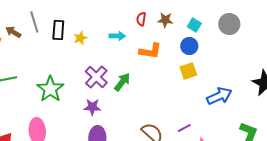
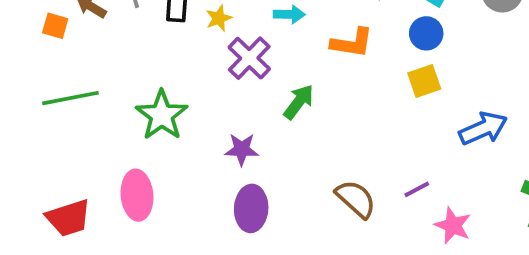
purple cross: (96, 77) -> (249, 58), moved

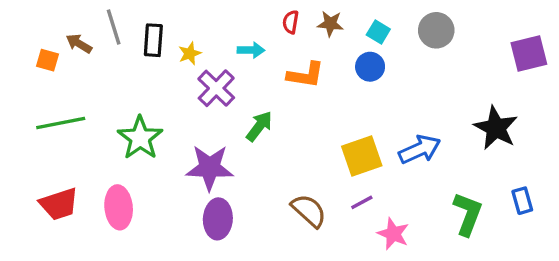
yellow square: (424, 81) -> (362, 156), moved, size x1.4
purple star: (242, 149) -> (210, 168), size x1.6
red trapezoid: (68, 218) -> (59, 204), moved

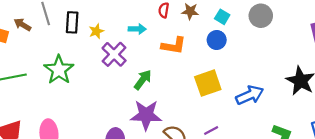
green star: (140, 138) -> (59, 70), moved
yellow square: (362, 156) -> (208, 83), moved
purple star: (210, 168) -> (146, 115), moved

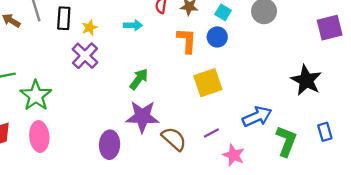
orange L-shape: (174, 46) -> (187, 41), moved, turned -95
purple cross: (114, 54) -> (85, 56), moved
green star: (59, 70) -> (36, 96), moved
blue arrow: (250, 95) -> (257, 117), moved

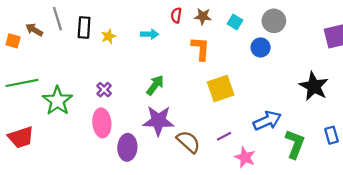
blue circle: (217, 37) -> (261, 47), moved
purple cross: (85, 56) -> (104, 90), moved, size x0.6
pink ellipse: (39, 136) -> (102, 123), moved

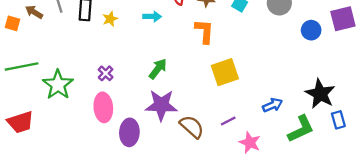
blue circle: (261, 47) -> (311, 30), moved
black star: (314, 86) -> (320, 94), moved
blue arrow: (267, 121) -> (272, 105), size x0.7
green L-shape: (295, 144) -> (301, 129), turned 44

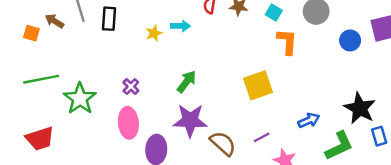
yellow star: (110, 19) -> (154, 33), moved
orange L-shape: (204, 31) -> (287, 42), moved

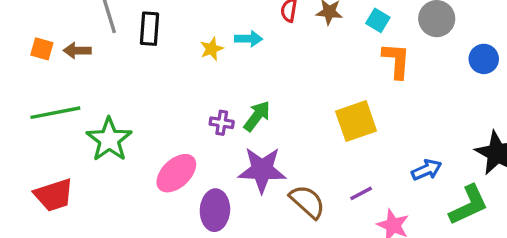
brown arrow: (54, 21) -> (77, 51), moved, turned -30
purple cross: (131, 86) -> (222, 123), moved, turned -35
pink ellipse: (128, 123) -> (176, 173), turned 52

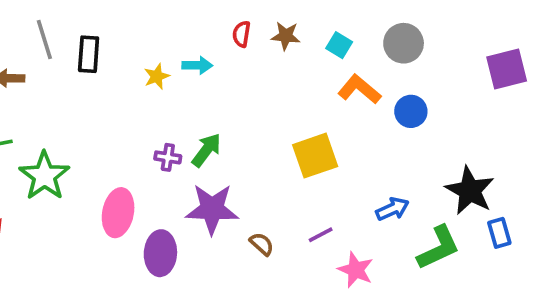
blue circle: (484, 59) -> (411, 111), moved
orange L-shape: (396, 61) -> (359, 89), turned -54
pink ellipse: (176, 173) -> (118, 213), turned -36
brown semicircle: (307, 202) -> (262, 244), size x0.6

